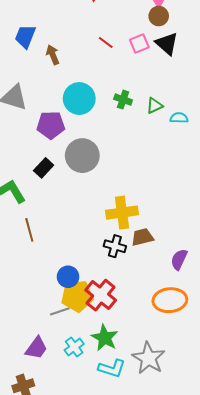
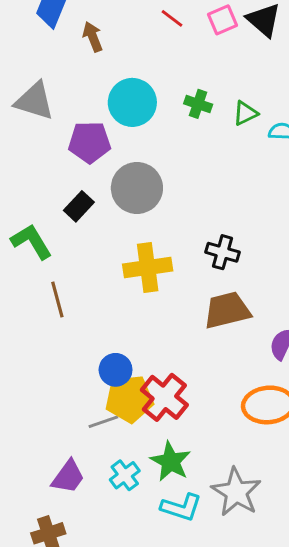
yellow cross: (122, 213) -> (148, 267), moved
brown trapezoid: (142, 237) -> (227, 310), size x1.4
black cross: (115, 246) -> (222, 252), moved

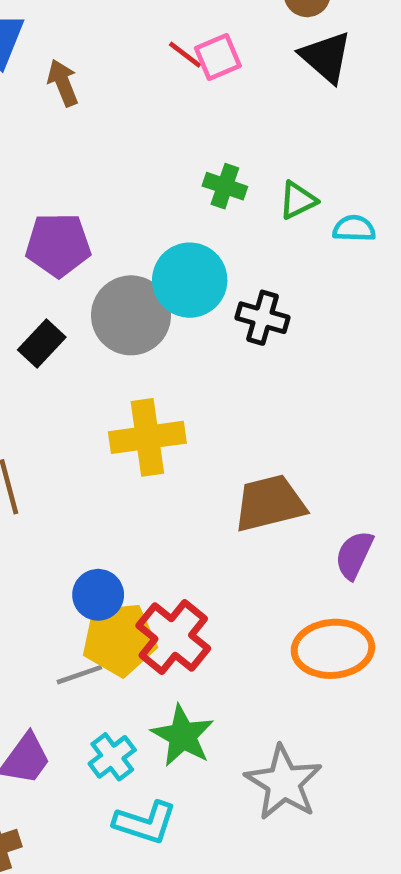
pink square: (222, 20) -> (218, 57), moved
cyan circle: (132, 102) -> (190, 280), moved
black cross: (222, 252) -> (262, 318), moved
cyan L-shape: (181, 507) -> (145, 823), moved

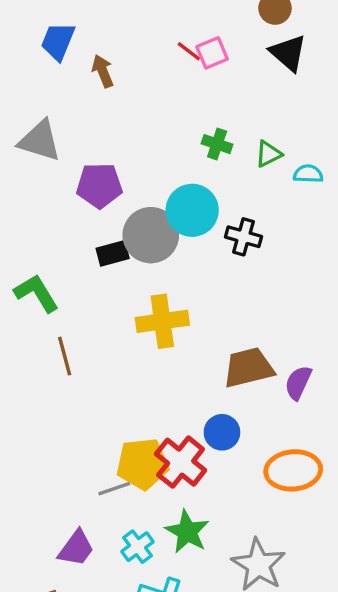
black rectangle: (42, 344) -> (113, 253), moved, turned 32
purple semicircle: (354, 555) -> (298, 383), moved
blue circle: (98, 595) -> (222, 432), moved

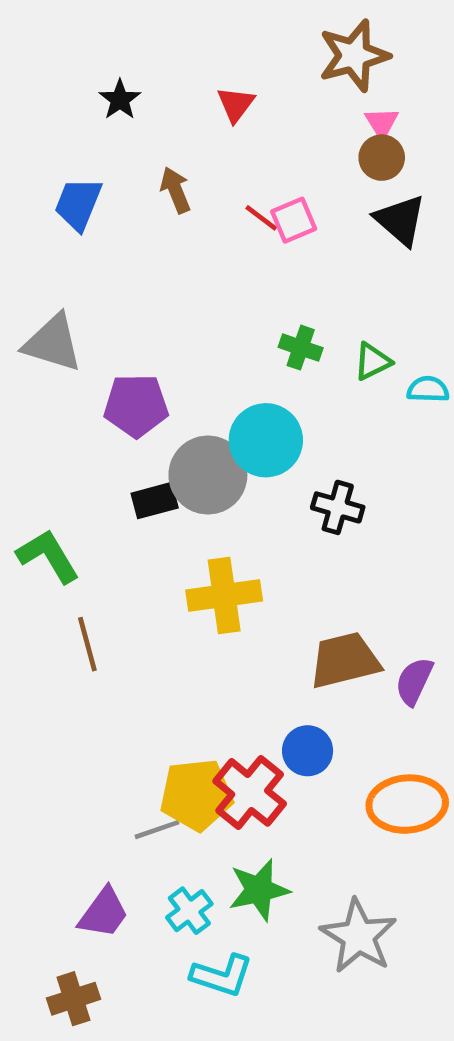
brown arrow: (103, 71) -> (175, 190), moved
black cross: (244, 237) -> (338, 507), moved
green star: (187, 532) -> (259, 890), turned 30

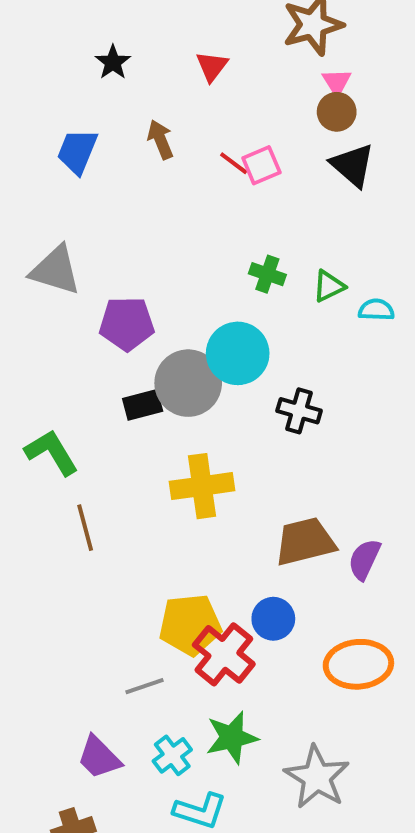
yellow pentagon: (196, 795) -> (190, 625), moved
purple trapezoid: (104, 913) -> (99, 757), turned 99

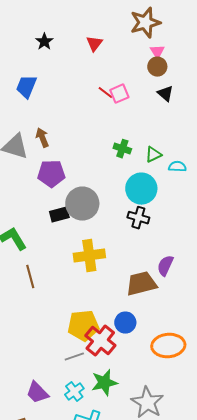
brown arrow: (160, 140) -> (42, 138), moved
black triangle: (352, 165) -> (165, 94), size x0.7
cyan circle: (238, 353) -> (141, 189), moved
purple semicircle: (364, 559) -> (165, 266), moved
gray line: (145, 686) -> (74, 357), moved

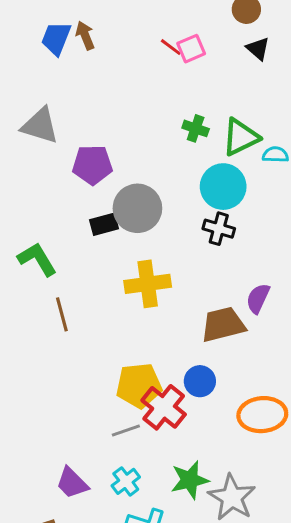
brown arrow: (42, 138) -> (85, 35), moved
green triangle: (153, 155) -> (241, 137), size x1.6
green star: (104, 383) -> (190, 480), moved

